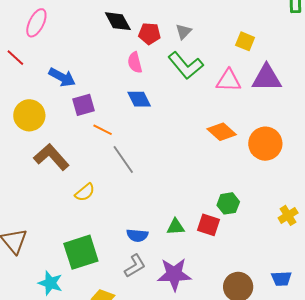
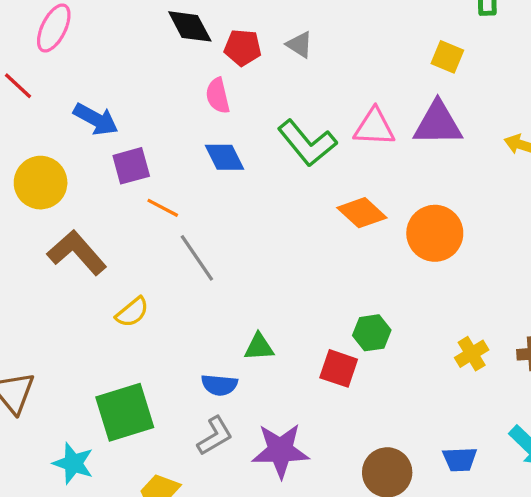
gray triangle: (183, 31) -> (300, 45), turned -42
yellow square: (245, 41) -> (447, 57), moved
green L-shape: (186, 65) -> (307, 143), moved
green triangle: (176, 227) -> (259, 347), moved

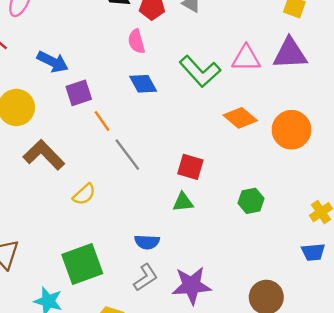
orange line: (163, 208) -> (102, 121), turned 30
green triangle: (259, 347) -> (183, 202), moved
red square: (339, 368) -> (190, 167), moved
blue trapezoid: (460, 459) -> (313, 252), moved

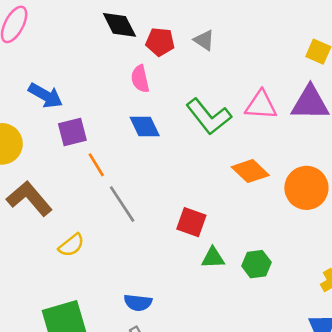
green triangle: (183, 202) -> (213, 258), moved

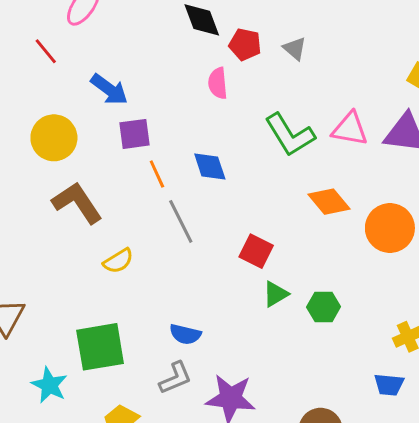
blue diamond: (145, 126) -> (210, 167), moved
green triangle: (213, 258) -> (276, 294), turned -35

